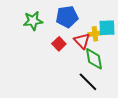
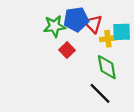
green star: (33, 21) -> (54, 26), moved
red triangle: (82, 41) -> (93, 24), moved

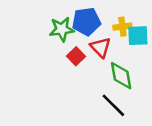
red triangle: (93, 24) -> (100, 47), moved
yellow cross: (108, 39) -> (122, 27), moved

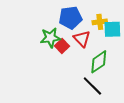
green star: (62, 29) -> (50, 38), moved
green diamond: (121, 76) -> (99, 62), turned 65

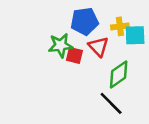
red square: (62, 46) -> (74, 55), turned -32

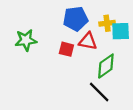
green star: (61, 45) -> (26, 40), moved
red triangle: (98, 47) -> (88, 41), turned -36

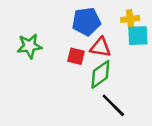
yellow cross: (107, 23) -> (130, 19), moved
green diamond: (106, 66) -> (100, 74), moved

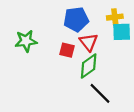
red triangle: (100, 47) -> (89, 42), turned 42

